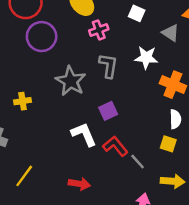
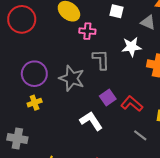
pink cross: (99, 30) -> (87, 31), turned 35
purple circle: (42, 37) -> (34, 74), moved
red L-shape: (115, 146) -> (132, 104), moved

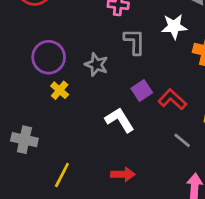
gray star: (72, 78) -> (96, 65), size x0.7
yellow cross: (35, 103) -> (60, 90), moved, turned -32

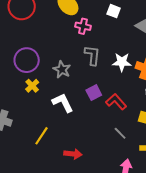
white star: (174, 27) -> (122, 62), moved
white L-shape: (120, 120) -> (63, 103), moved
yellow line: (62, 175) -> (42, 136), moved

